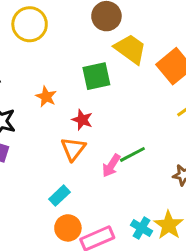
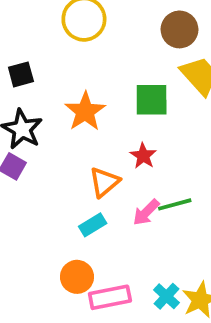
orange star: (46, 97) -> (85, 111), size x1.5
red star: (82, 120) -> (143, 156), moved
cyan rectangle: (59, 196) -> (93, 225), moved

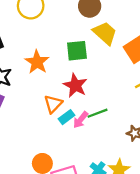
red star: (143, 156) -> (75, 85), size x1.5
cyan rectangle: (93, 225) -> (67, 117), moved

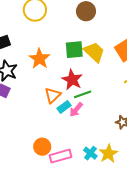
yellow trapezoid: (105, 33) -> (94, 52), moved
green line: (98, 113) -> (83, 94), moved

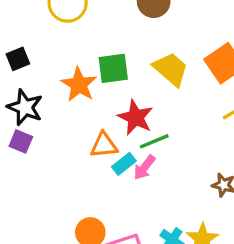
green square: (74, 50) -> (113, 68), moved
orange triangle: (53, 95) -> (104, 145), turned 42

